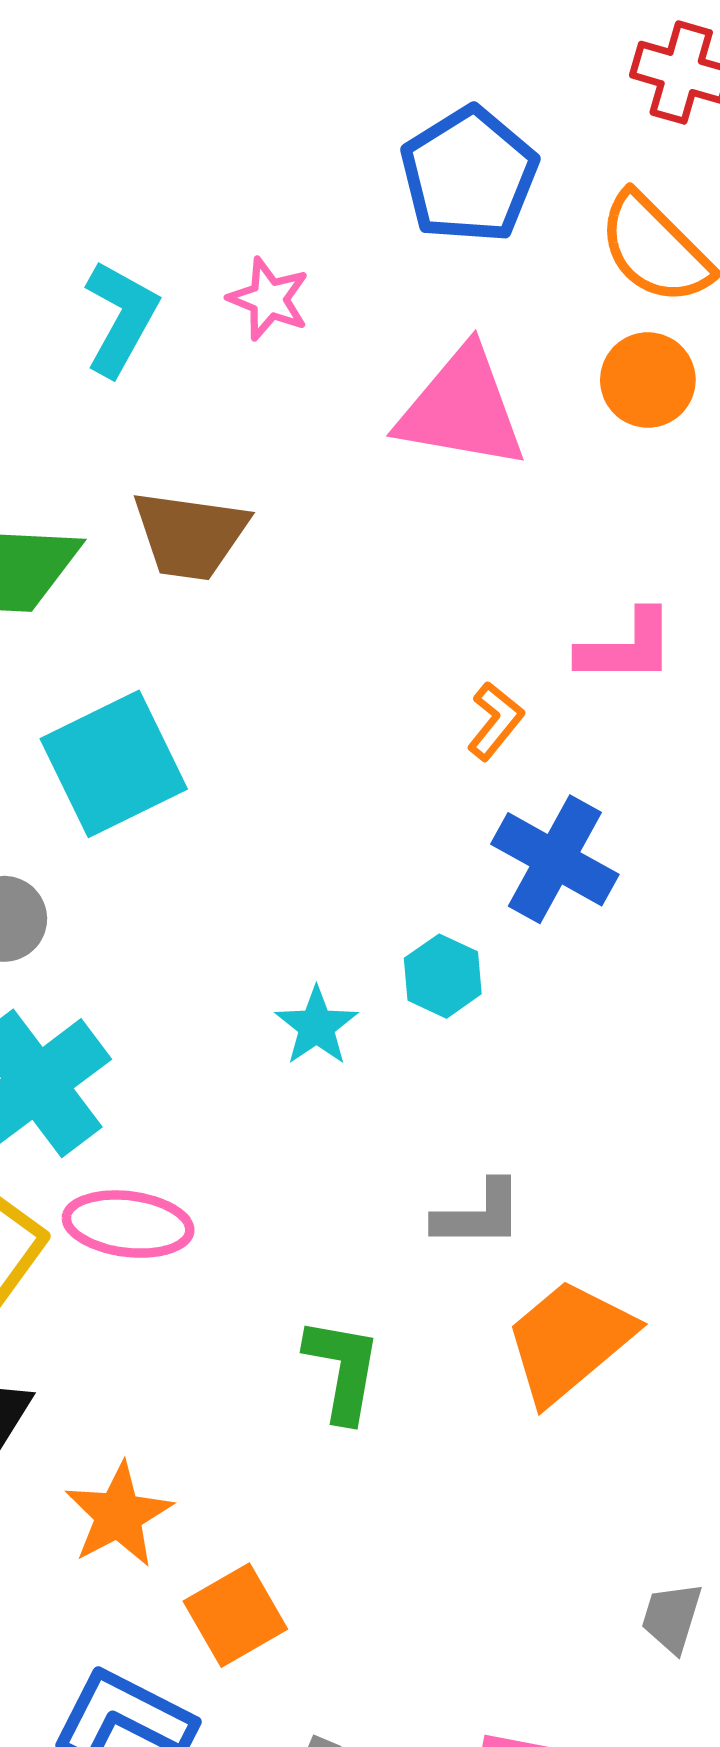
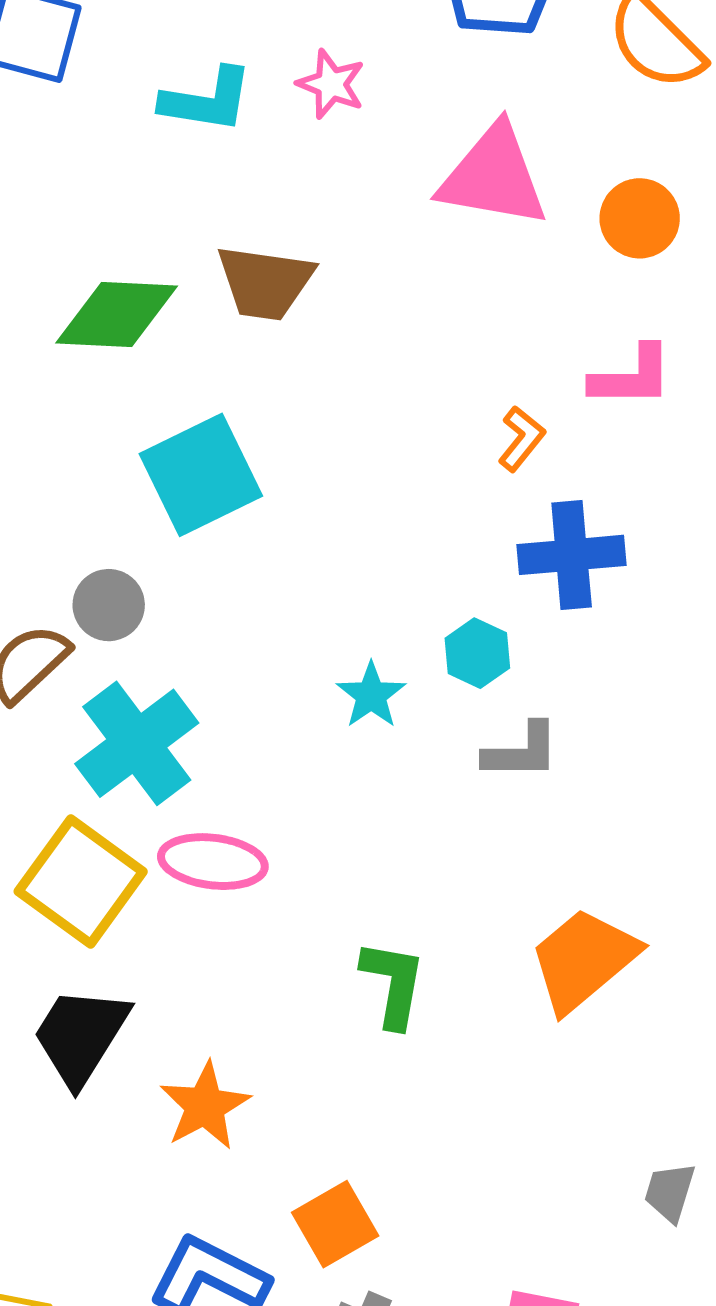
cyan L-shape: (121, 318) -> (207, 100), turned 70
orange circle: (648, 380) -> (640, 218), moved
blue cross: (555, 859) -> (572, 555), turned -34
gray L-shape: (479, 1215) -> (521, 751), moved
orange square: (235, 1615) -> (335, 1224), moved

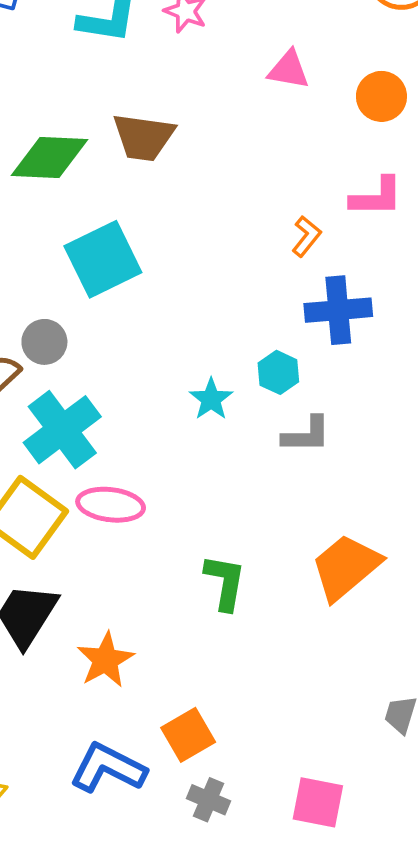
pink triangle: (493, 176) -> (289, 70), size x0.6

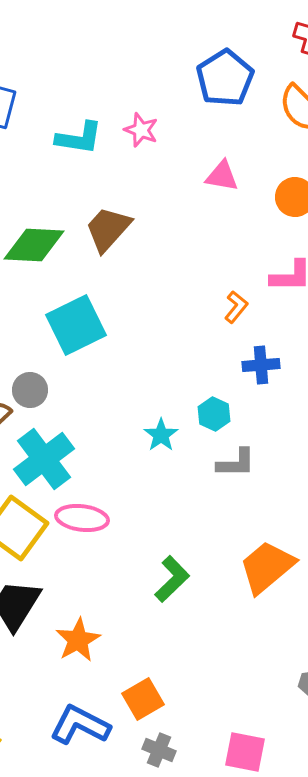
brown trapezoid: (144, 137) -> (108, 229), turned 124
blue cross: (338, 310) -> (261, 365), size x0.7
green L-shape: (225, 582) -> (172, 579), turned 36

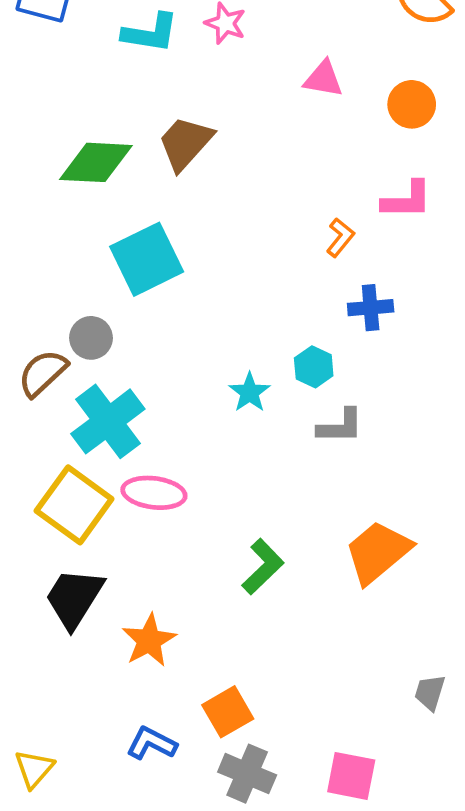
blue L-shape: (80, 725) -> (152, 743), size x0.7
gray cross: (159, 750) -> (247, 774), size x1.4

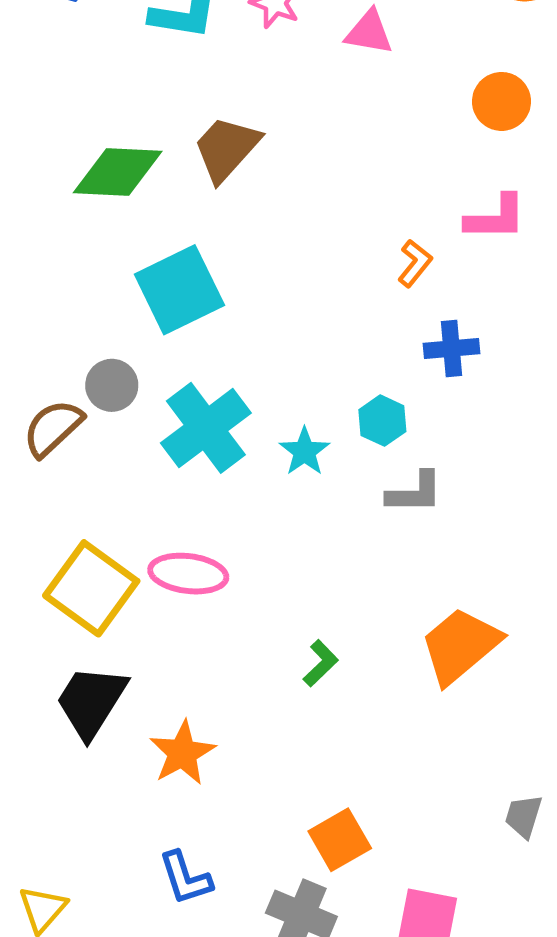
pink triangle: (323, 79) -> (369, 32), moved
cyan cross: (108, 421) -> (206, 428), moved
green L-shape: (263, 567) -> (321, 663), size x0.7
orange square: (228, 712) -> (340, 840), moved
blue L-shape: (152, 743) -> (185, 878), turned -135

